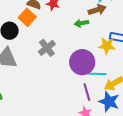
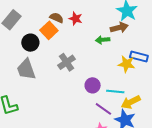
purple circle: (82, 62) -> (93, 85), moved, size x0.6
purple line: (87, 92) -> (103, 109), turned -42

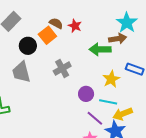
green arrow: (103, 40) -> (100, 49), size x1.5
yellow star: (127, 64) -> (111, 79), moved, turned 30

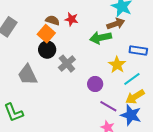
black circle: (28, 46) -> (47, 50), moved
cyan line: (108, 102) -> (132, 79), moved, turned -36

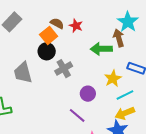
brown arrow: (116, 24) -> (119, 38), turned -96
purple line: (108, 106) -> (77, 115), moved

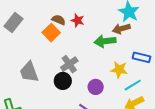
brown arrow: (119, 38) -> (121, 29), turned -84
black circle: (47, 51) -> (63, 81), moved
yellow star: (113, 78) -> (119, 70), turned -30

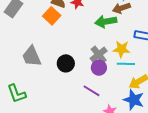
gray cross: (69, 64) -> (99, 55), moved
cyan line: (133, 85) -> (126, 64), moved, turned 36

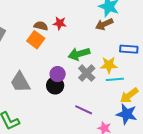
green arrow: (106, 21) -> (79, 54), moved
purple circle: (99, 68) -> (58, 74), moved

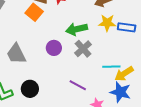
yellow star: (109, 65) -> (107, 23), moved
cyan line: (115, 79) -> (111, 67), moved
black circle: (55, 85) -> (30, 89), moved

